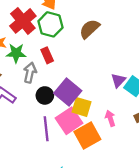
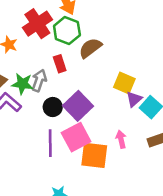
brown semicircle: (89, 29) -> (90, 48), moved
green star: (16, 53) -> (22, 84), moved
yellow square: (82, 107) -> (124, 83), moved
orange square: (87, 136) -> (94, 155), turned 30

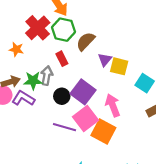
purple triangle: (134, 99) -> (105, 60), moved
pink arrow: (121, 139) -> (113, 105), moved, size x1.5
purple line: (50, 143) -> (65, 127), turned -65
orange square: (94, 155) -> (103, 132), turned 30

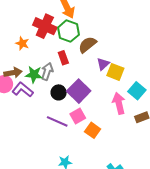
red cross: (38, 28) -> (45, 26), turned -30
pink arrow: (113, 105) -> (119, 103), moved
pink square: (85, 119) -> (78, 116), size x0.7
orange square: (103, 132) -> (93, 130), size x0.7

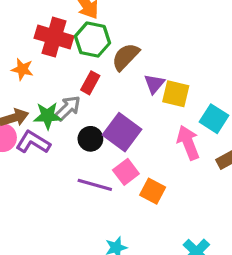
red rectangle: (63, 58) -> (90, 83), turned 56
gray arrow: (47, 71) -> (68, 108), turned 36

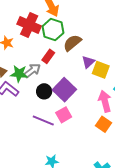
orange square: (153, 191) -> (103, 124), moved

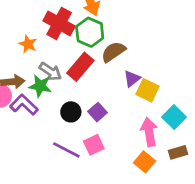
red rectangle: (48, 56) -> (80, 67), size x1.5
gray arrow: (32, 71) -> (50, 71), moved, turned 66
purple square: (64, 90) -> (98, 112), size x0.6

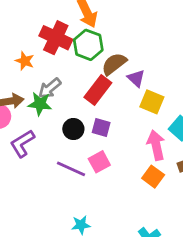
red rectangle: (80, 67) -> (98, 90), moved
gray arrow: (50, 71) -> (50, 88), turned 110
purple triangle: (132, 79) -> (136, 78), moved, turned -36
purple L-shape: (24, 105) -> (22, 143), moved, turned -72
purple square: (98, 112) -> (101, 127), turned -30

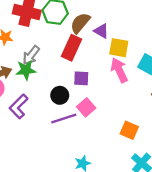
black circle: (73, 129) -> (60, 95), moved
pink arrow: (156, 145) -> (119, 70), moved
purple line: (71, 169) -> (64, 118), turned -30
orange square: (153, 177) -> (129, 130), moved

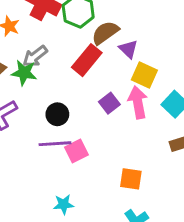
purple square: (81, 78) -> (109, 103), moved, turned 35
pink square: (86, 107) -> (76, 151), moved
orange square: (129, 130) -> (131, 179), turned -30

